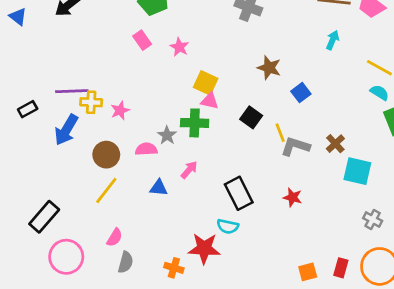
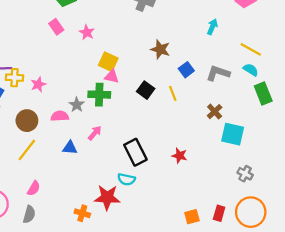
yellow line: (280, 133) -> (173, 93), moved
gray L-shape: (295, 146) -> (218, 73), moved
gray semicircle: (126, 262) -> (29, 214), moved

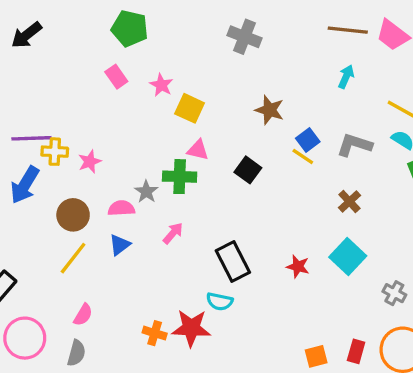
yellow square: (108, 62) -> (190, 108), moved
yellow line: (173, 93) -> (303, 157), moved, turned -35
cyan square: (233, 134) -> (348, 256), moved, turned 30
blue triangle: (70, 148) -> (120, 245), moved, turned -42
orange cross: (82, 213) -> (155, 333), moved

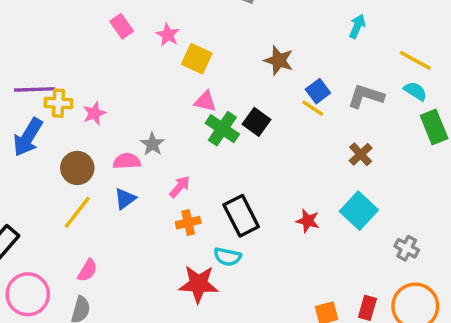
green cross: (180, 177) -> (222, 129), moved, turned 32
orange cross: (155, 333) -> (188, 223), moved, turned -30

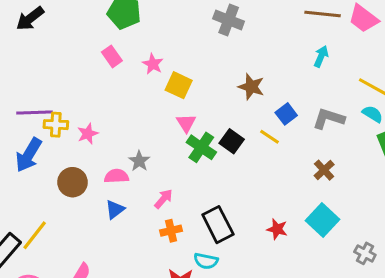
pink triangle: (205, 101) -> (186, 123), turned 45
yellow line: (313, 108) -> (270, 137), moved
yellow line: (77, 212) -> (35, 235), moved

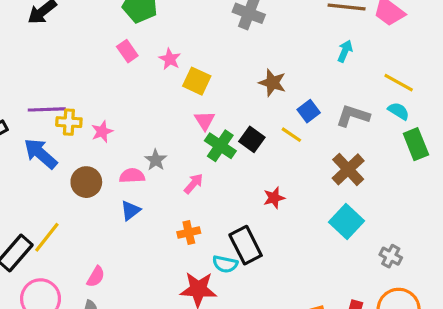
blue arrow: (29, 155) -> (41, 154), turned 100
brown cross: (324, 170) -> (348, 169), size x1.5
pink arrow: (163, 199) -> (194, 184), moved
black rectangle: (218, 225) -> (246, 245), moved
red star: (277, 229) -> (274, 198), moved, turned -30

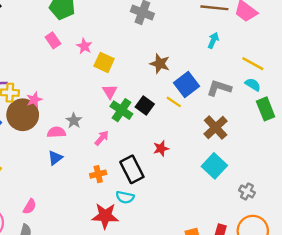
blue square: (309, 111) -> (187, 85), size x1.5
brown circle: (86, 182) -> (23, 115), moved, size x1.4
black rectangle: (246, 245) -> (132, 169), moved

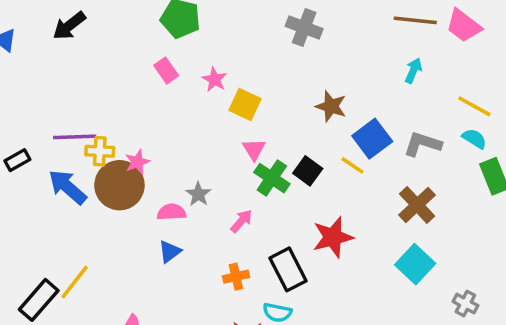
red star: (161, 148) -> (333, 237), size x1.6

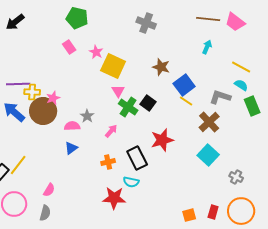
yellow square: (245, 105) -> (113, 66), size x1.4
gray L-shape: (422, 144) -> (220, 97), moved
yellow line: (353, 165) -> (186, 101), moved

